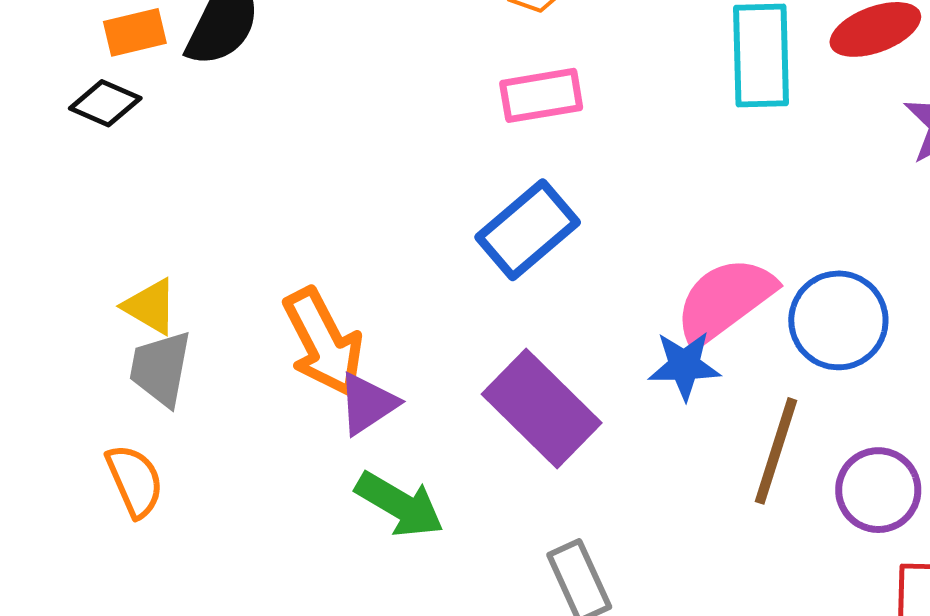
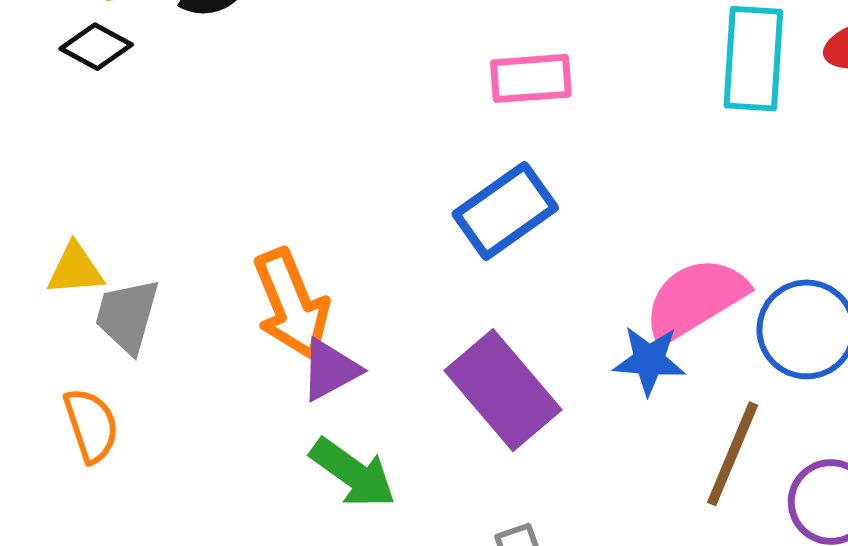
yellow triangle: (150, 306) -> (75, 269), moved, turned -40

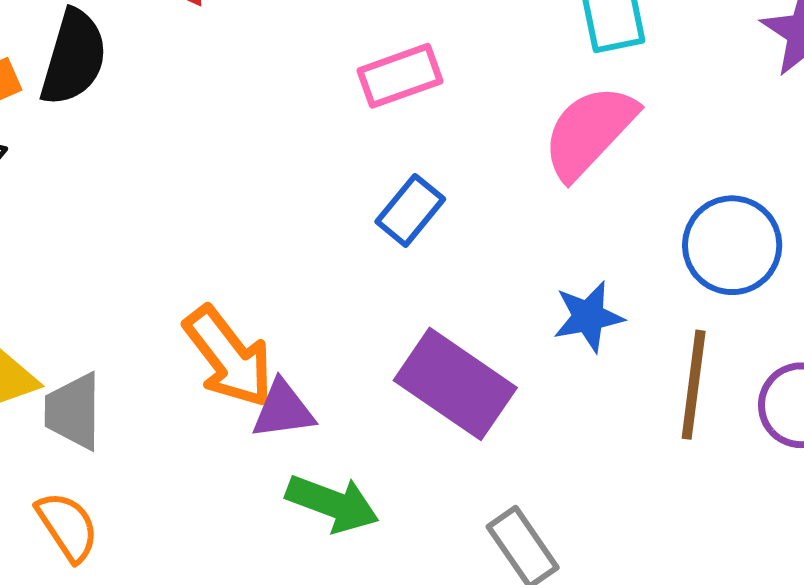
blue rectangle: (505, 211) -> (410, 210), size x0.7
pink semicircle: (695, 299) -> (589, 132), moved
purple triangle: (330, 370) -> (283, 410), turned 36

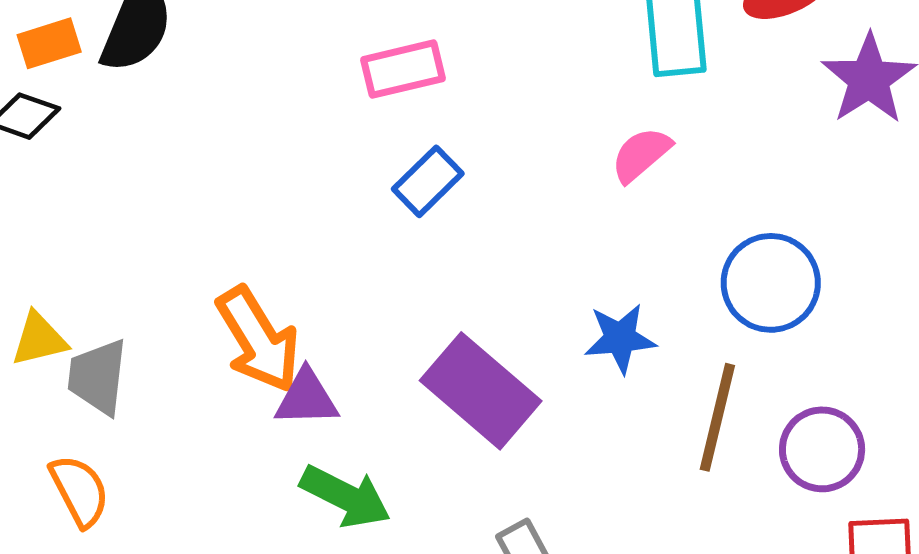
pink rectangle: (400, 76) -> (403, 69), moved
pink semicircle: (589, 132) -> (641, 155), size x0.6
blue rectangle: (410, 210) -> (428, 181), moved

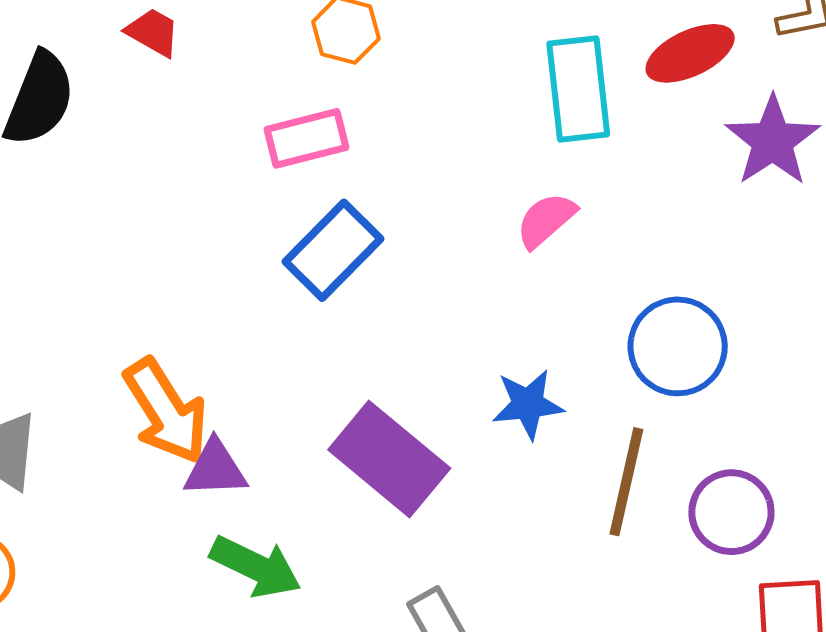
blue rectangle: (428, 181) -> (333, 250), size x1.4

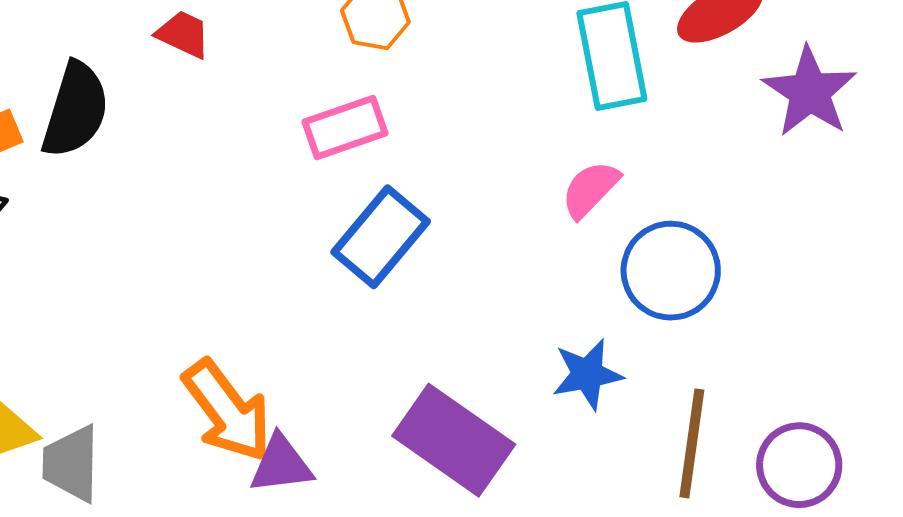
blue circle: (678, 346) -> (671, 271), moved

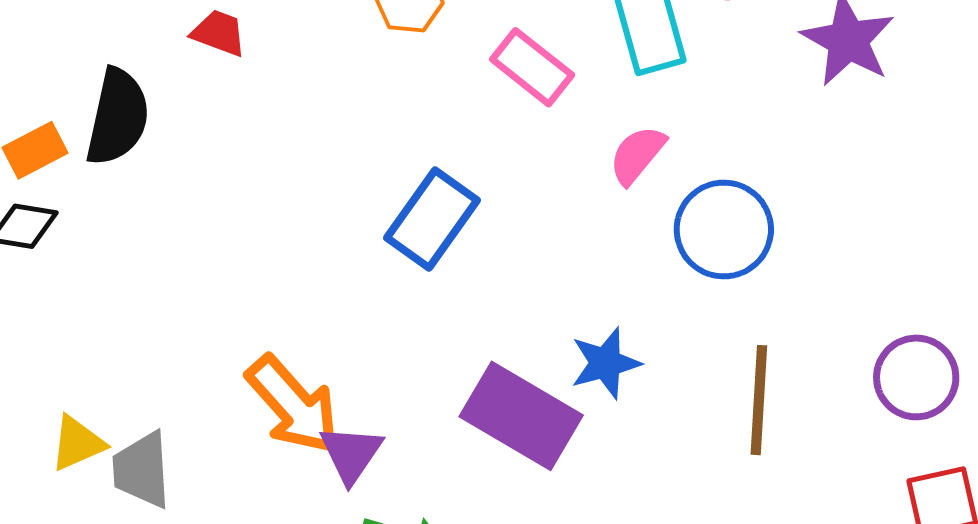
pink rectangle: (345, 127) -> (532, 67), moved, turned 62
blue star: (587, 374) -> (605, 363), moved
purple triangle: (281, 464) -> (351, 454), turned -44
purple circle: (799, 465) -> (916, 377), moved

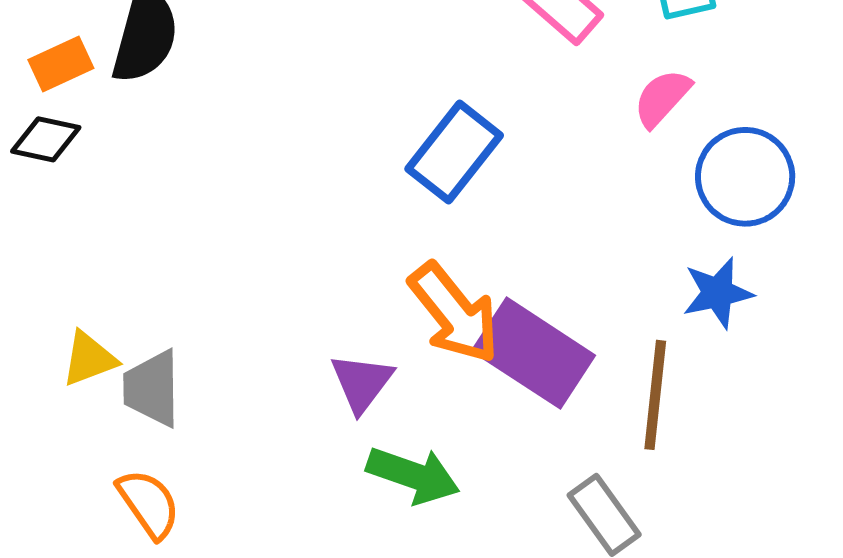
blue star: (605, 363) -> (718, 293), moved
brown line: (759, 400) -> (655, 395), moved
orange arrow: (293, 405) -> (454, 313), moved

